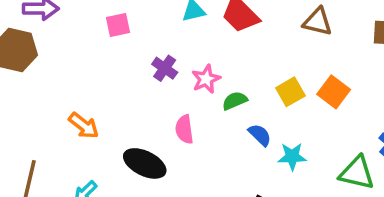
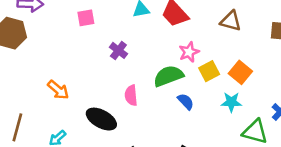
pink star: (206, 79) -> (189, 52), moved
green semicircle: (235, 101) -> (168, 76), size x1.6
cyan star: (292, 157) -> (231, 102), moved

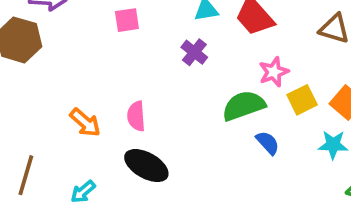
purple cross: (118, 50) -> (194, 52), moved
pink semicircle: (131, 95) -> (136, 116), moved

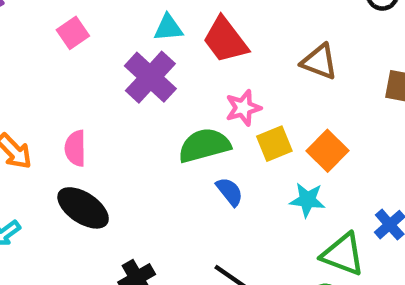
pink square: (127, 20) -> (73, 33), turned -30
purple cross: (194, 52) -> (150, 77), size x1.6

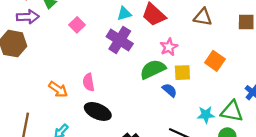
yellow square: (274, 144) -> (182, 73), moved, turned 30
cyan star: (307, 200) -> (206, 115), moved

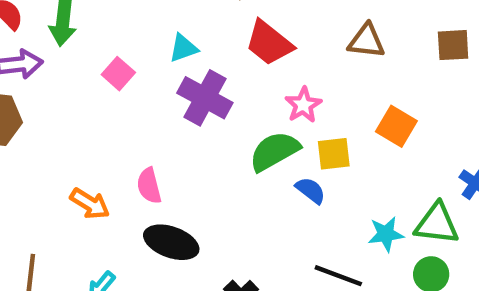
cyan triangle: (124, 14) -> (183, 48), moved

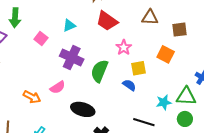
brown square: (453, 45) -> (179, 30), moved
purple cross: (205, 98) -> (72, 58), moved
green semicircle: (274, 151) -> (99, 71), moved, turned -35
pink semicircle: (149, 186) -> (58, 87), turned -105
black ellipse: (171, 242) -> (83, 109), moved

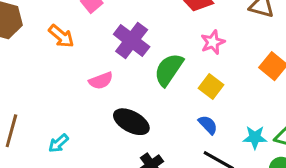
yellow square: (139, 68) -> (211, 87), moved, turned 35
blue semicircle: (129, 85) -> (208, 125), moved
orange arrow: (32, 97) -> (61, 36), moved

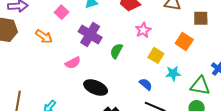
green semicircle: (169, 70) -> (116, 51), size x0.7
yellow square: (211, 87) -> (156, 55), moved
cyan star: (255, 137) -> (173, 73), moved

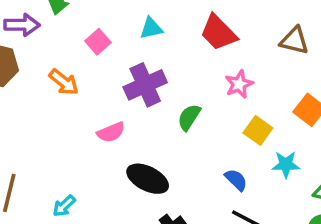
purple cross: (90, 35) -> (145, 85), turned 30

